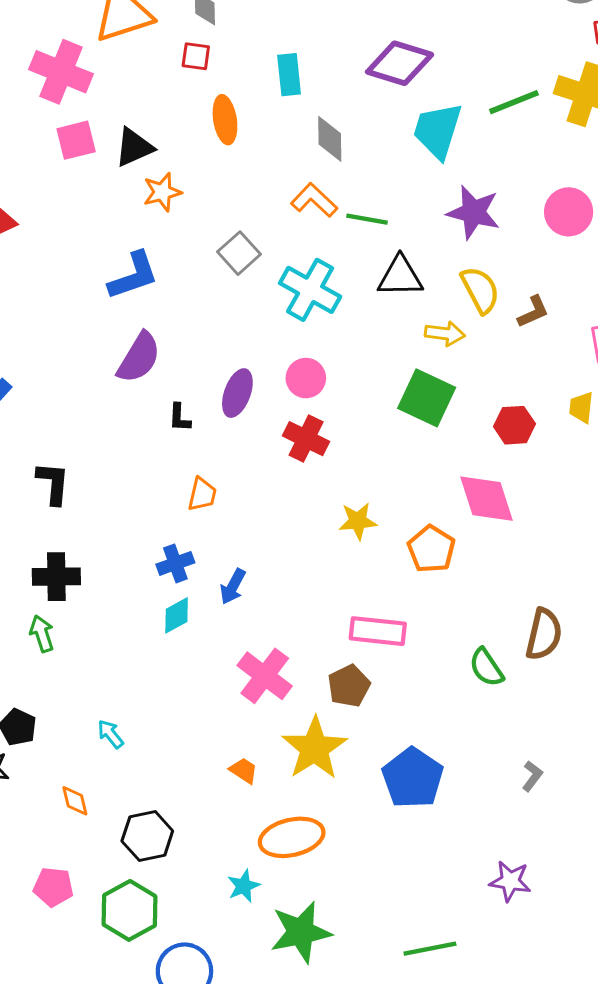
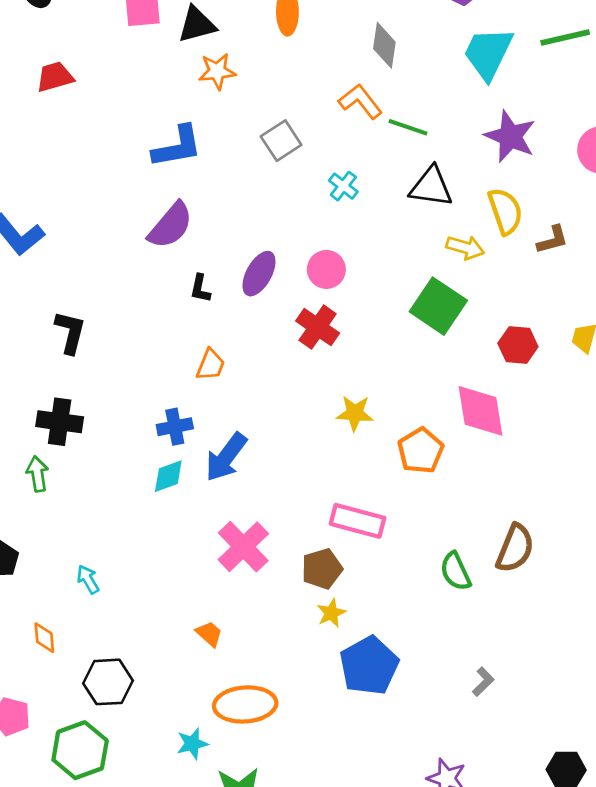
cyan cross: (310, 290) -> (343, 186), size x0.5
blue arrow: (233, 587) -> (226, 457), size x1.5
yellow star: (315, 748) -> (331, 613), moved, size x0.5

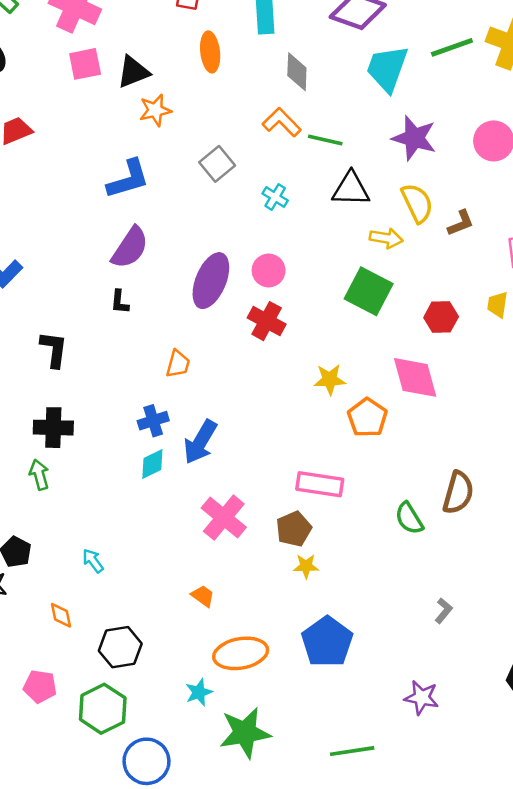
purple ellipse: (259, 274) -> (211, 281), size x1.4
black L-shape: (200, 288) -> (120, 302), moved
yellow star: (355, 413) -> (330, 379), moved
yellow star: (331, 613) -> (306, 566), turned 30
blue pentagon: (369, 666) -> (327, 642), moved

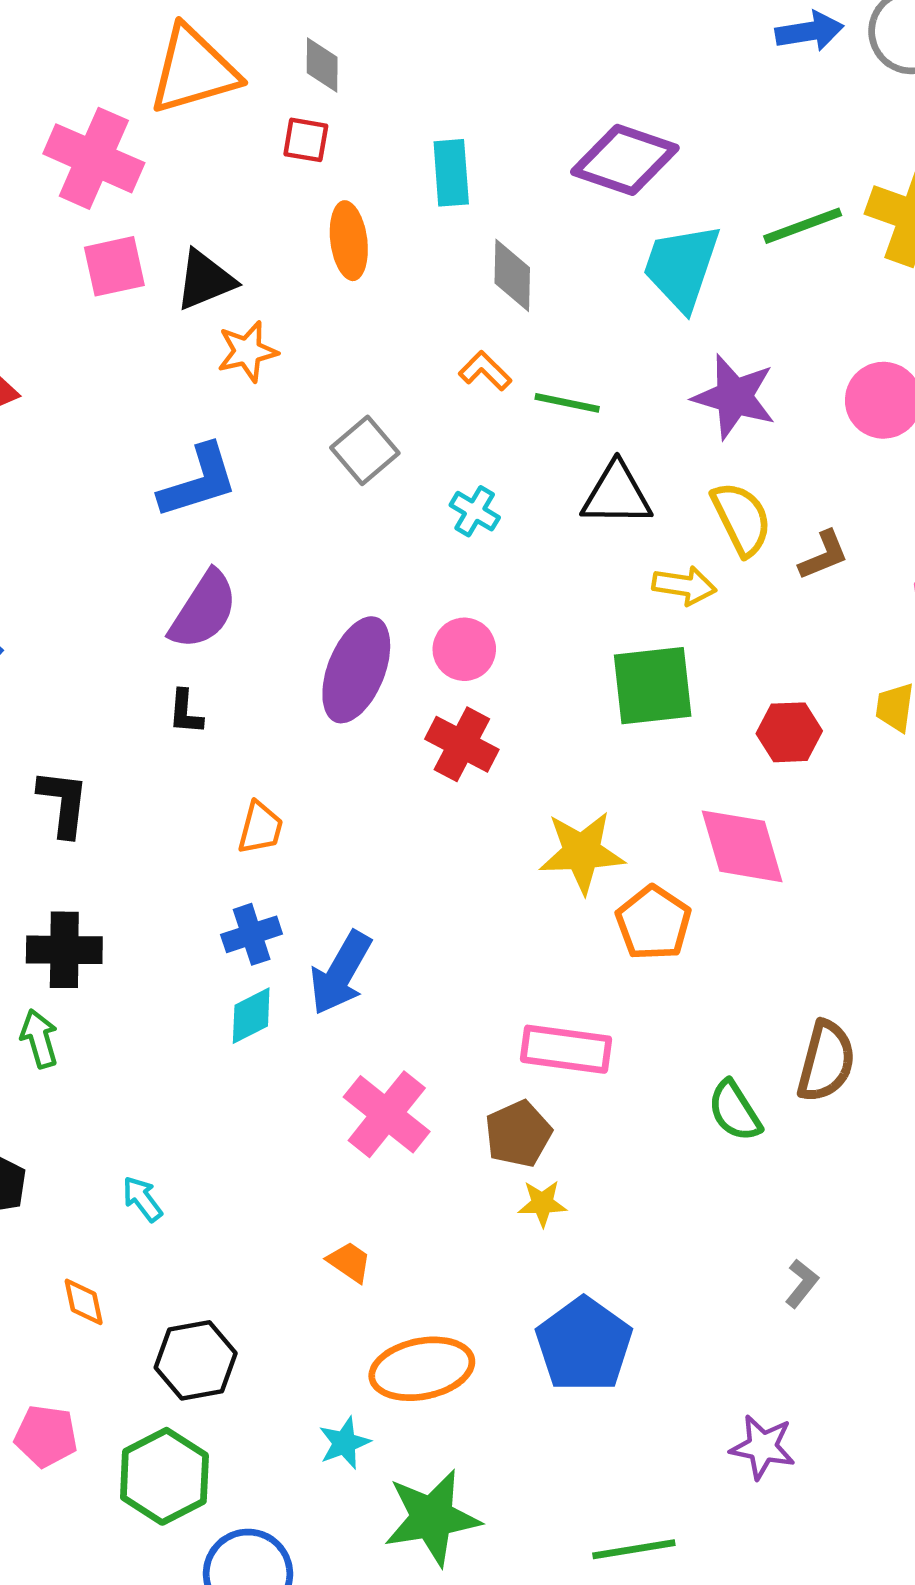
orange L-shape: (282, 122) -> (485, 371), size x0.7
green square: (369, 291) -> (653, 686), turned -33
orange trapezoid: (178, 364) -> (260, 828), moved
yellow star: (330, 379) -> (582, 852), size x1.4

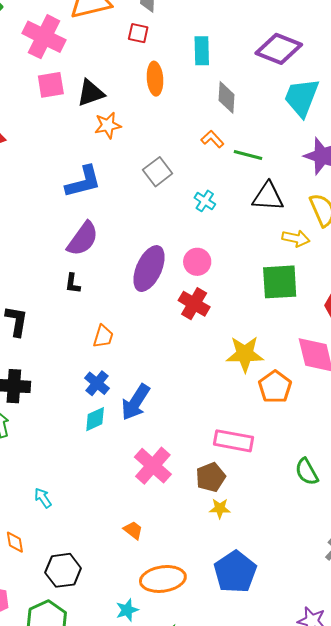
blue cross: (252, 934) -> (97, 383), turned -35

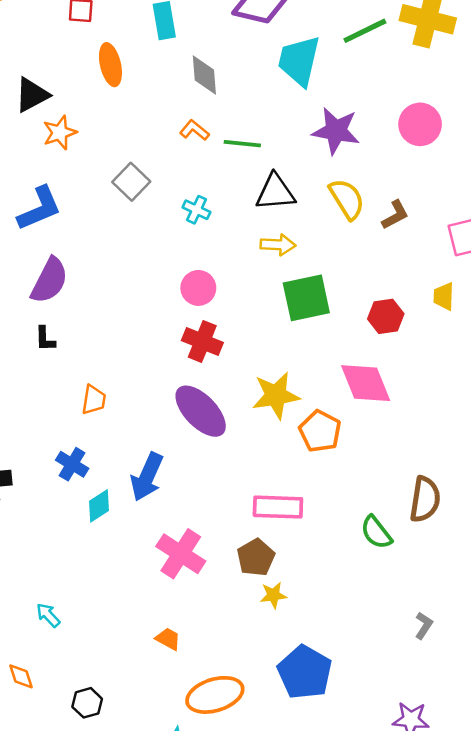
yellow arrow: (296, 238) -> (278, 245), moved
purple ellipse: (149, 269) -> (201, 411), moved, turned -60
blue cross: (97, 383) -> (72, 464), moved
black hexagon: (63, 570) -> (87, 703), size x0.7

